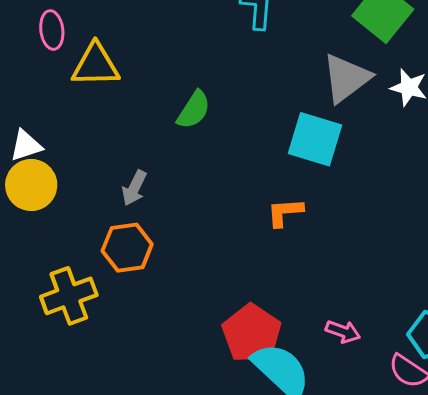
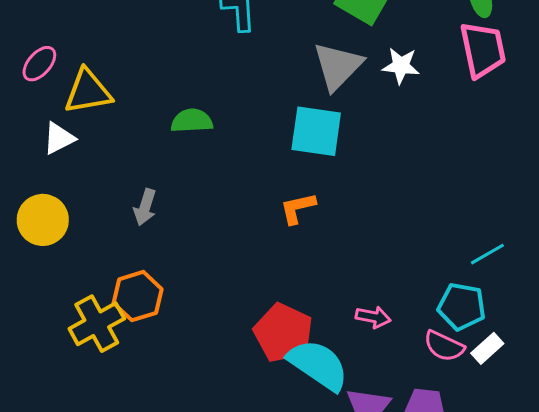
pink ellipse: (52, 30) -> (39, 64), turned 57
green semicircle: (194, 110) -> (192, 121), turned -117
white triangle: (26, 146) -> (59, 138), moved
orange hexagon: (127, 248) -> (138, 296), moved

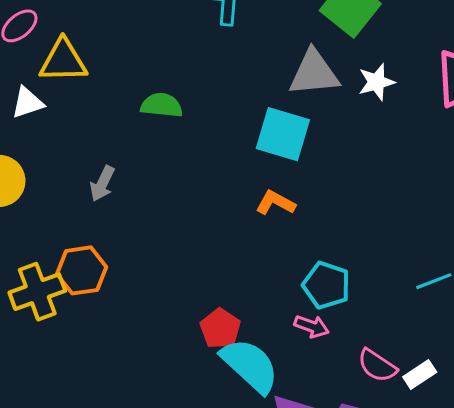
gray triangle: (338, 66) -> (314, 73), turned 32
white star: (401, 66) -> (377, 82), turned -30
orange L-shape: (298, 208) -> (275, 203), moved, turned 33
cyan pentagon: (462, 306) -> (326, 285), moved
red pentagon: (283, 333) -> (220, 328), size x0.7

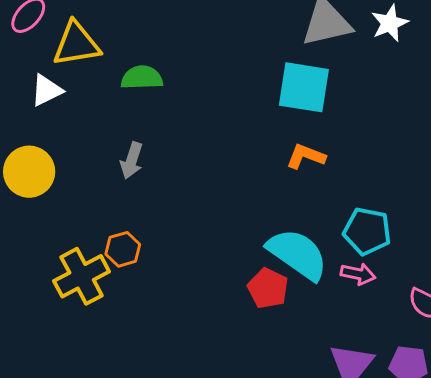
green semicircle: (162, 105) -> (142, 78), moved
orange hexagon: (82, 270) -> (123, 249), size x0.7
cyan semicircle: (250, 365) -> (298, 254), moved

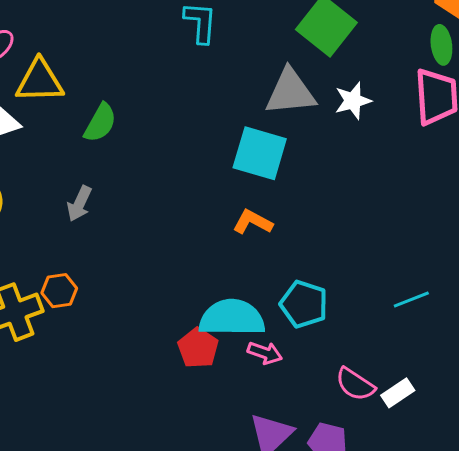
green semicircle: (142, 78) -> (100, 123), turned 114
cyan semicircle: (298, 254) -> (232, 318), turned -42
pink arrow: (358, 274) -> (265, 353), moved

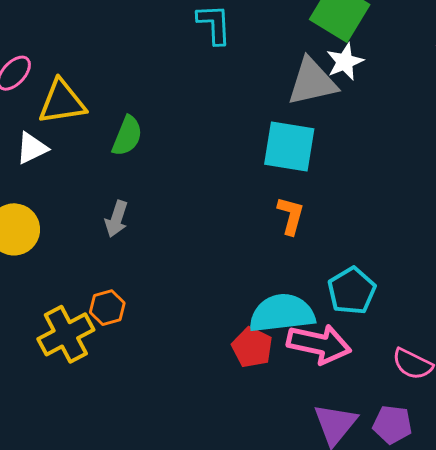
white star: (353, 101) -> (345, 62), moved
orange L-shape: (253, 222) -> (291, 216), turned 84
cyan pentagon: (304, 304) -> (352, 291), turned 30
pink arrow: (265, 353) -> (319, 344), size x1.8

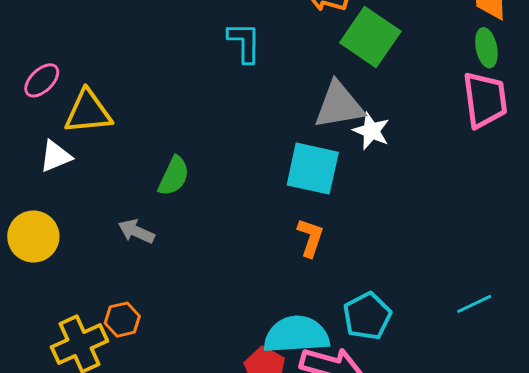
white star: (345, 62) -> (371, 131), moved, turned -30
green semicircle: (127, 136) -> (174, 176), moved
gray arrow: (117, 219) -> (136, 231), turned 93

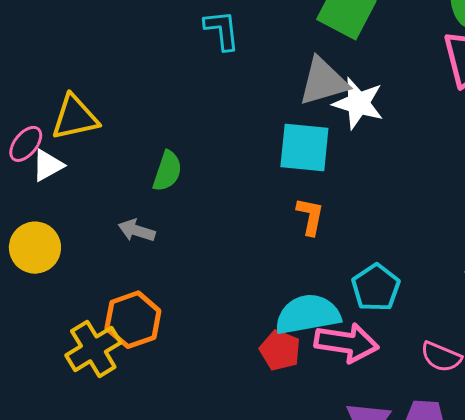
pink ellipse: (42, 80) -> (26, 144), moved
white star: (371, 131) -> (358, 103), size x1.4
orange hexagon: (122, 320) -> (133, 320), size x1.6

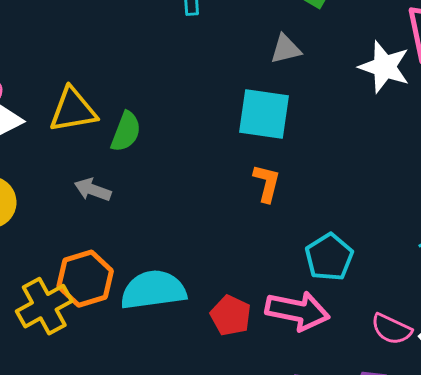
gray triangle: (323, 82) -> (286, 49), size x0.6
white star: (358, 103) -> (384, 67), moved
yellow triangle: (75, 117) -> (73, 110), moved
cyan semicircle: (308, 314) -> (153, 290), moved

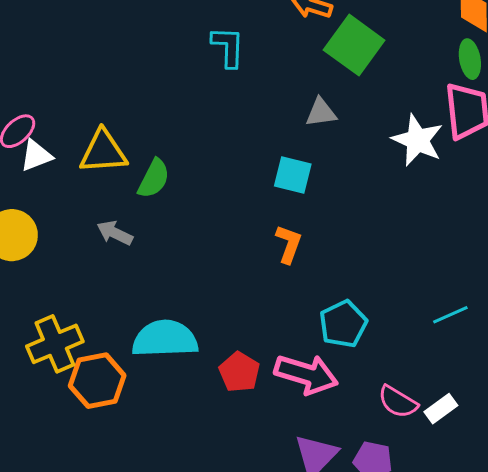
cyan square: (264, 114) -> (293, 175), size x0.7
orange hexagon: (85, 279) -> (97, 381), moved

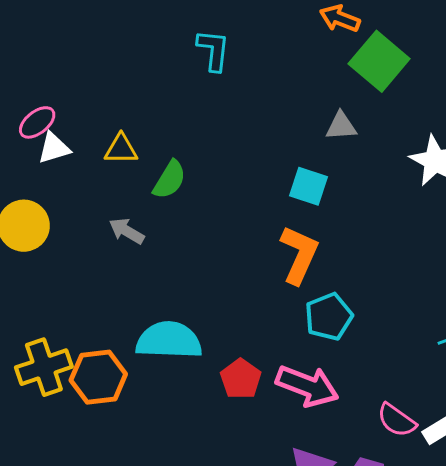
cyan L-shape: (228, 47) -> (213, 50), moved
yellow triangle: (103, 152) -> (121, 149), size x0.7
orange L-shape: (289, 244) -> (299, 255), size x1.5
cyan pentagon: (343, 324) -> (329, 317), moved
yellow cross: (55, 344) -> (44, 367), moved

